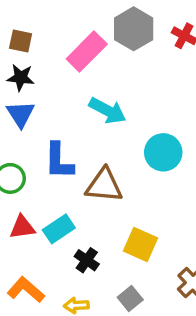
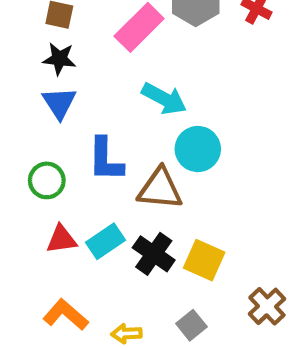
cyan circle: (163, 152) -> (198, 149), moved
black cross: (87, 260) -> (154, 254), moved, size x1.4

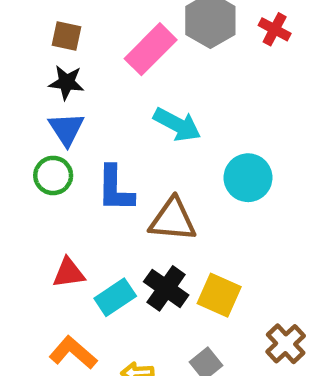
cyan circle: (198, 149) -> (248, 178), moved
green circle: (47, 180) -> (53, 175), moved
cyan rectangle: (105, 241) -> (115, 297), moved

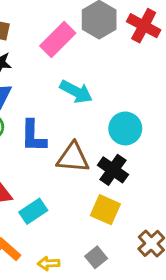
red cross: (275, 29) -> (144, 26), size x1.5
black cross: (166, 288) -> (113, 170), moved

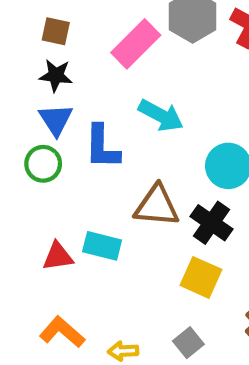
blue L-shape: (33, 136) -> (102, 147), moved
cyan rectangle: (33, 211) -> (102, 246), moved, turned 48

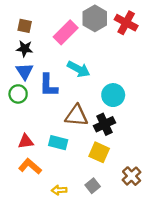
black cross: (211, 223) -> (105, 124), turned 30
cyan rectangle: (102, 246) -> (58, 143), moved
orange L-shape: (62, 332) -> (30, 166), moved

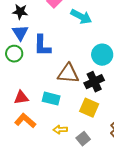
cyan arrow: (79, 69) -> (81, 17), moved
yellow arrow: (59, 190) -> (60, 130), moved

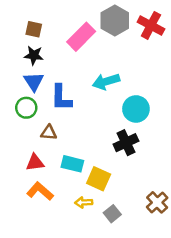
cyan arrow: (81, 17) -> (106, 82), moved, turned 135
brown triangle: (68, 74) -> (49, 133), moved, size x0.6
yellow square: (89, 108) -> (99, 179), moved

